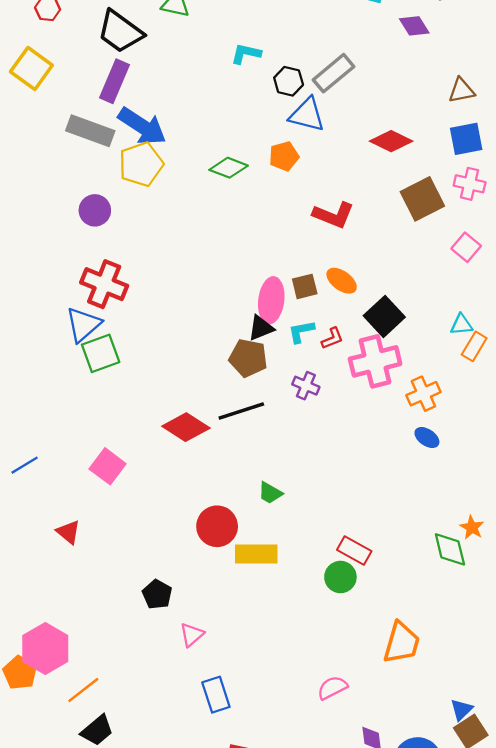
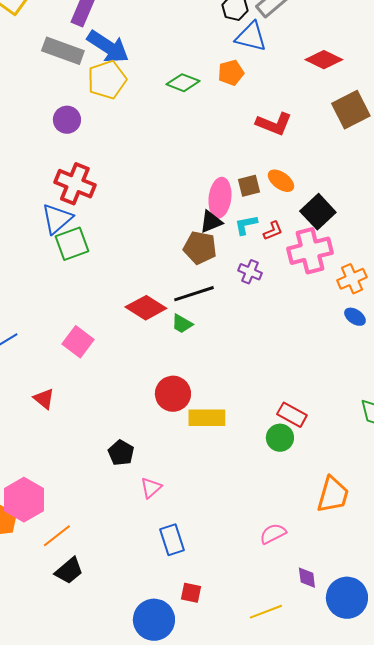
green trapezoid: (270, 493) -> (182, 324), moved

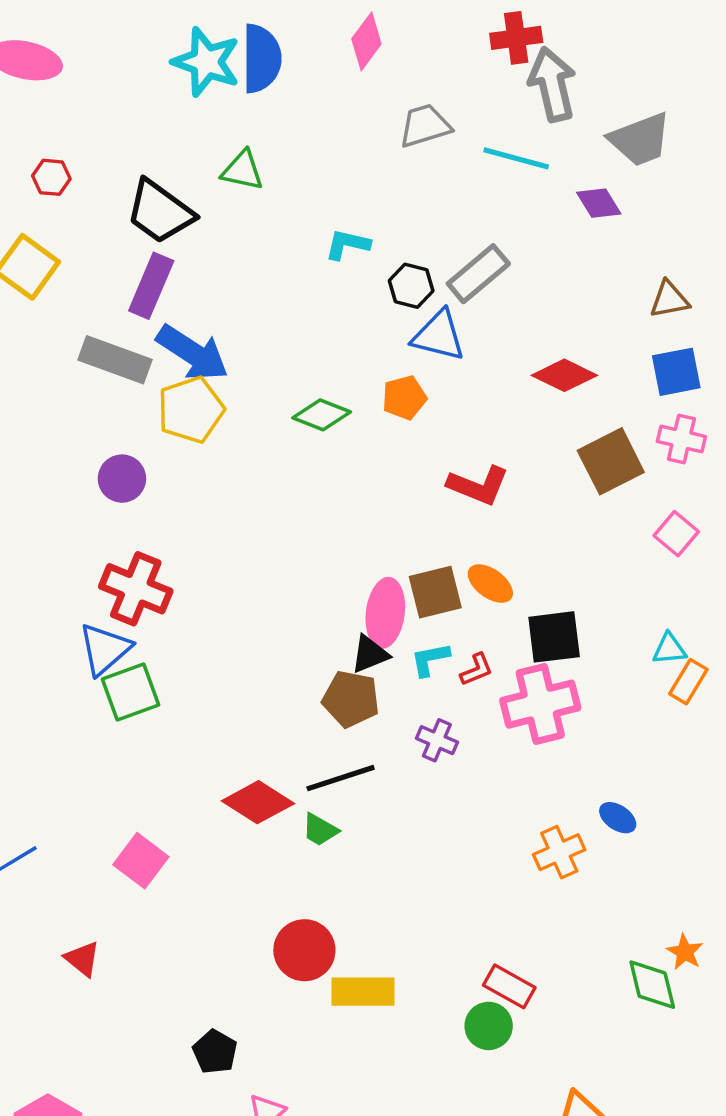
brown square: (249, 186) -> (435, 592), size x1.4
black square: (318, 212) -> (554, 637), turned 36
orange cross: (352, 279) -> (559, 852), moved

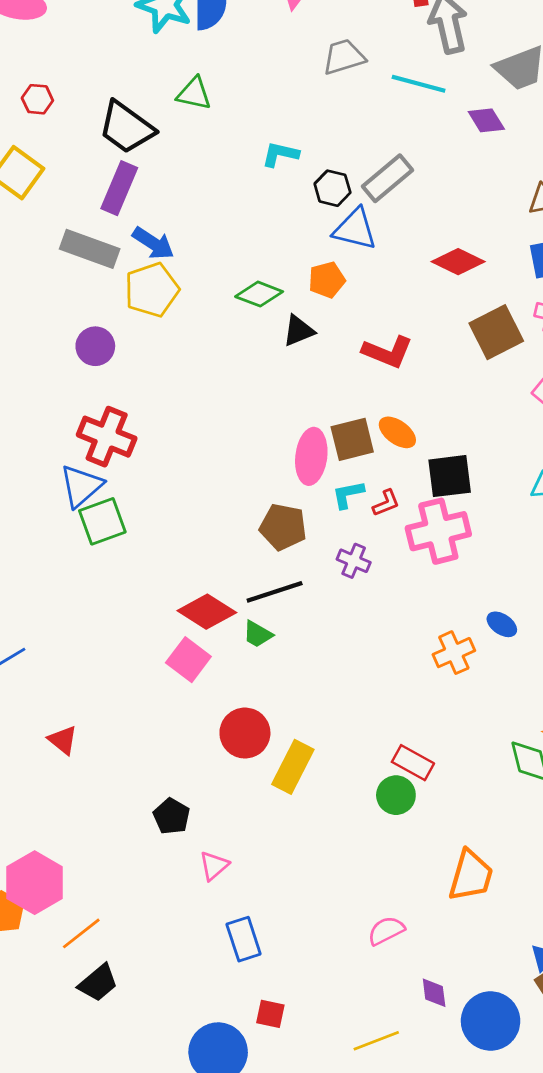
blue arrow: (193, 353) -> (153, 243), size x0.7
black triangle: (370, 654) -> (299, 331), moved
pink square: (141, 861) -> (188, 660), moved
yellow rectangle: (363, 992) -> (293, 767), turned -63

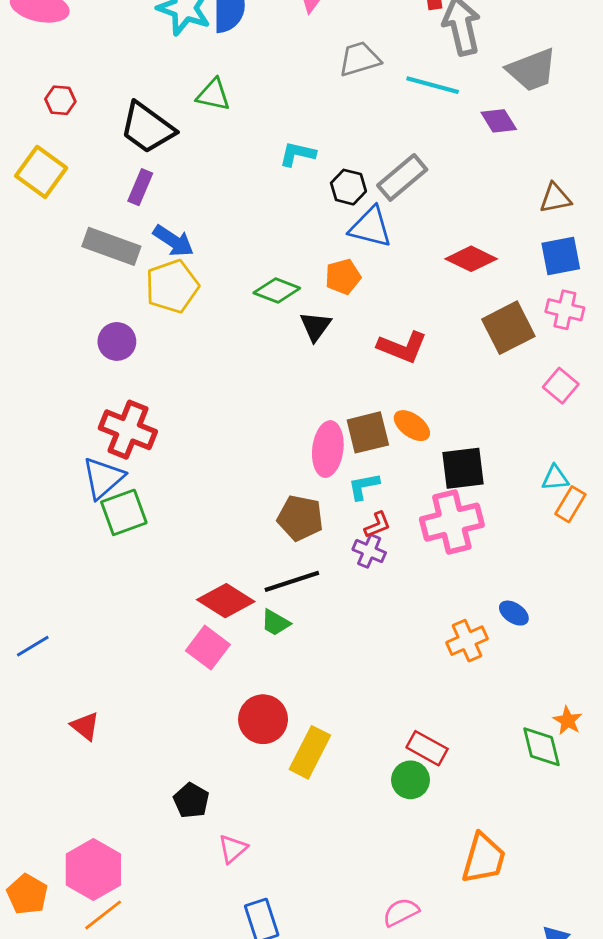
purple rectangle: (119, 188) -> (140, 187), size x0.7
black triangle: (299, 331) -> (315, 326), turned -32
red L-shape: (386, 503) -> (377, 525), moved
pink hexagon: (35, 883) -> (93, 869), moved

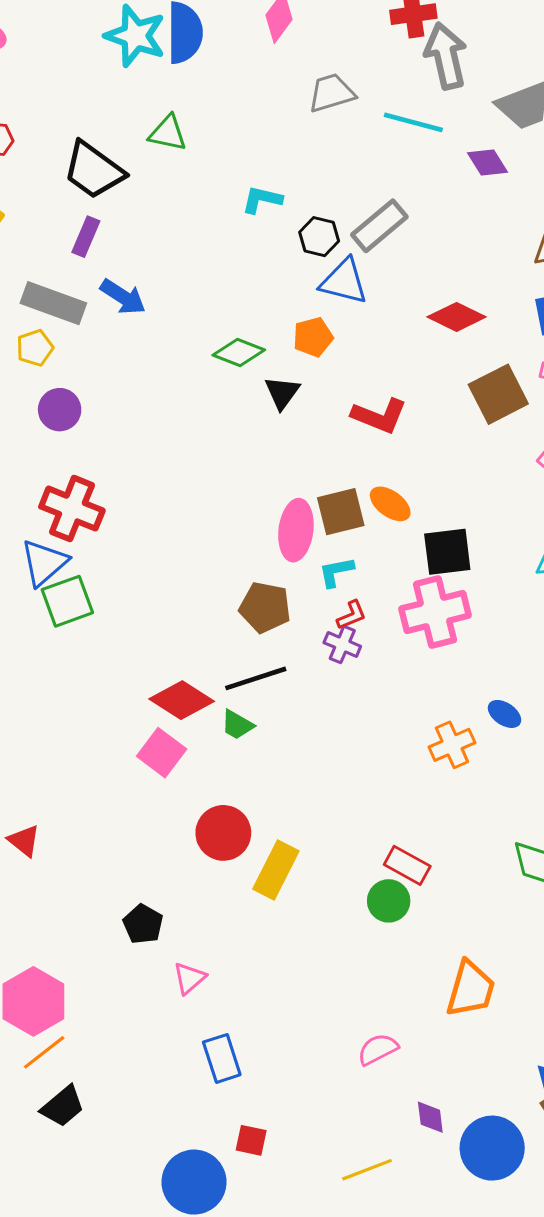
yellow pentagon: (172, 286) -> (35, 348), moved, size x0.6

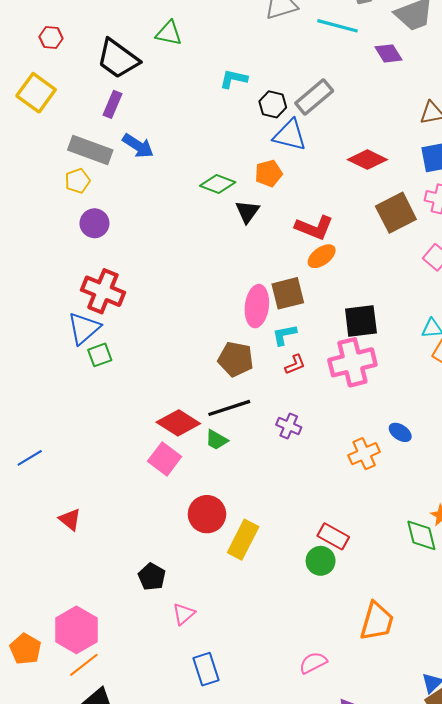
orange ellipse: (390, 504) -> (322, 256), moved, turned -72
green square: (67, 601) -> (100, 355), size x0.7
purple cross: (342, 644) -> (289, 426), moved

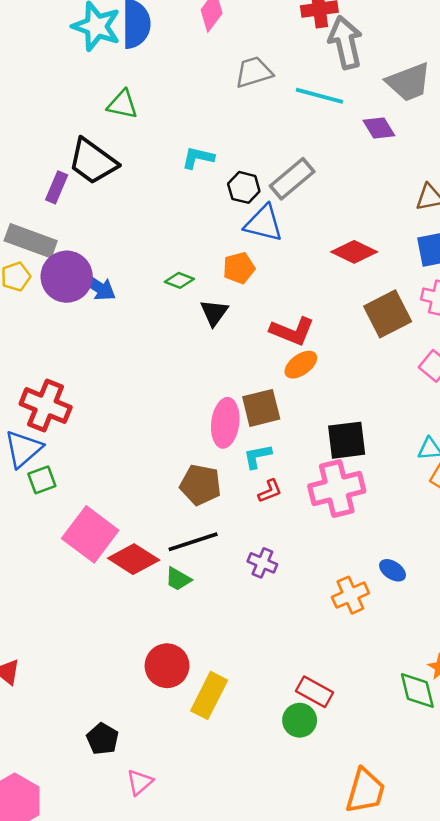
black trapezoid: (118, 59) -> (93, 161), moved
blue arrow: (138, 146) -> (98, 287), moved
green diamond: (218, 184) -> (179, 280), size x0.7
purple circle: (94, 223) -> (67, 277), moved, size x1.5
pink square: (165, 459) -> (90, 534), moved, size x1.4

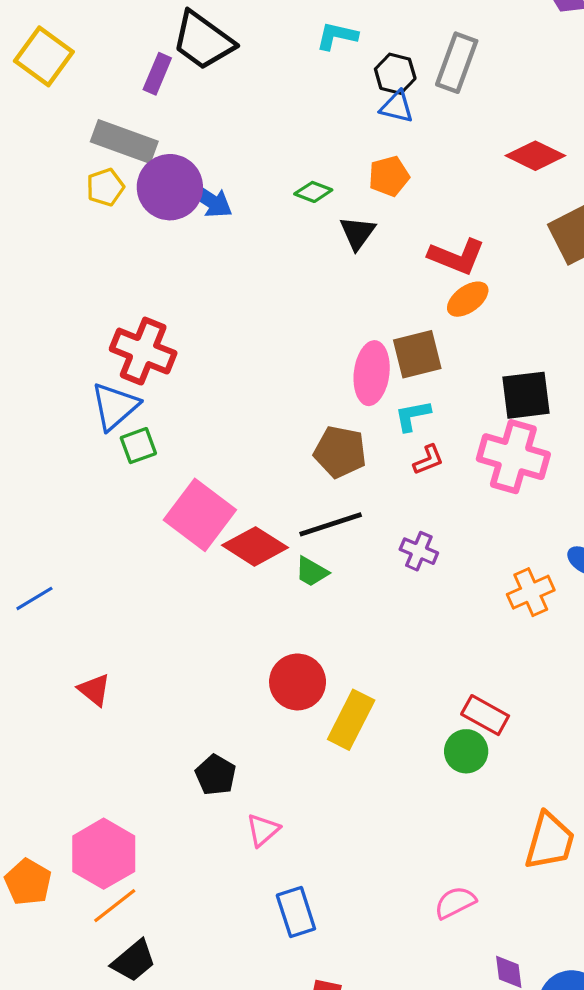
gray rectangle: (292, 179) -> (457, 63), turned -30
blue triangle: (264, 223) -> (397, 107), moved, size x0.7
pink cross: (337, 489) -> (513, 457), turned 30

